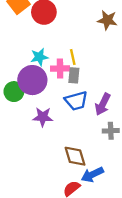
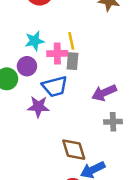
purple circle: (32, 80) -> (27, 66), size x0.6
blue trapezoid: (76, 101) -> (55, 86), moved
purple arrow: (103, 104) -> (104, 93), turned 40

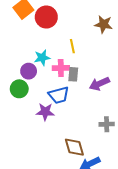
yellow line: (71, 41) -> (72, 46), moved
purple circle: (27, 66) -> (29, 71), moved
purple arrow: (104, 93) -> (99, 84), moved

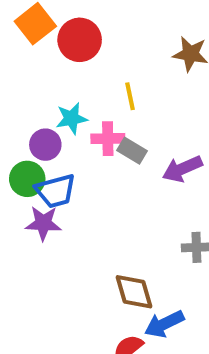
gray rectangle: (73, 74) -> (132, 151), turned -64
blue trapezoid: (59, 95) -> (55, 191), moved
purple star: (45, 112) -> (43, 223), moved

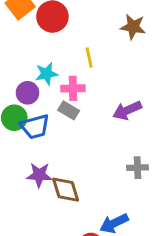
gray rectangle: (132, 151) -> (69, 110), moved
purple star: (43, 223) -> (39, 175), moved
brown diamond: (134, 292) -> (66, 190), moved

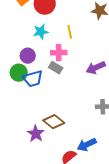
cyan star: (47, 74) -> (41, 32), moved
purple star: (39, 175) -> (36, 134), moved, turned 30
brown diamond: (66, 190) -> (54, 122), turned -35

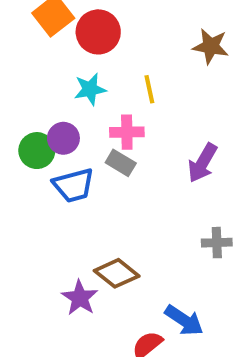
purple arrow: (96, 68) -> (202, 163), turned -36
green circle: (19, 73) -> (37, 151), moved
blue arrow: (87, 145) -> (184, 320), turned -120

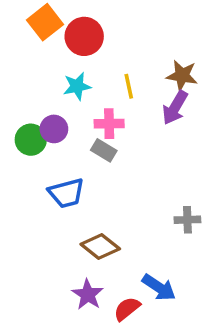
brown star: (211, 46) -> (182, 76), moved
purple arrow: (202, 163) -> (175, 108), moved
blue trapezoid: (74, 185) -> (66, 193), moved
purple star: (80, 298) -> (88, 295), moved

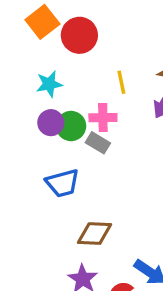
cyan star: (77, 86) -> (49, 84), moved
green circle: (31, 140) -> (71, 126), moved
brown diamond: (100, 246) -> (95, 234), turned -36

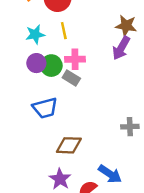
yellow line: (121, 82) -> (64, 31), moved

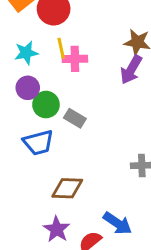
pink cross: (75, 59) -> (75, 59), moved
green circle: (51, 66) -> (46, 105), moved
gray rectangle: (71, 78) -> (75, 118), moved

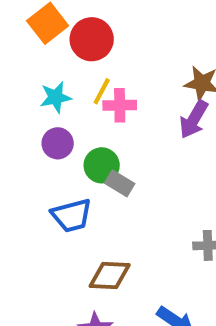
yellow line: (61, 48) -> (102, 91), turned 40
green circle: (46, 105) -> (102, 165), moved

